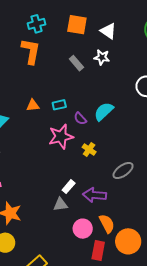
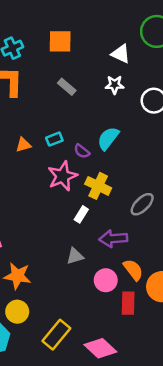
white triangle: (108, 31) -> (121, 54), moved
white star: (102, 57) -> (115, 85), moved
yellow cross: (89, 150) -> (98, 186), size x1.5
white rectangle: (69, 187) -> (81, 214), moved

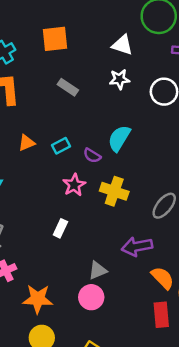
orange triangle: (23, 145) -> (27, 143), moved
pink star: (62, 176) -> (74, 185), size x0.7
white rectangle: (81, 214) -> (60, 228), moved
pink circle: (106, 280) -> (91, 297), moved

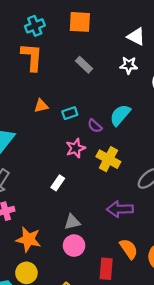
gray triangle: (98, 270) -> (72, 222), moved
orange semicircle: (163, 278) -> (129, 249), moved
red rectangle: (161, 315) -> (106, 269), moved

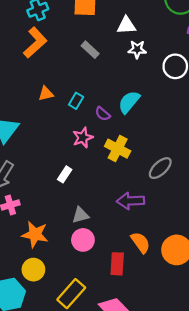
white triangle: (136, 37) -> (126, 25), moved, turned -30
orange L-shape: (32, 57) -> (35, 43), turned 44
cyan rectangle: (70, 113) -> (76, 101), turned -40

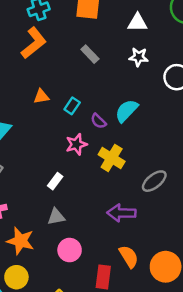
white triangle: (126, 25) -> (137, 23), moved
gray triangle: (81, 215) -> (56, 217), moved

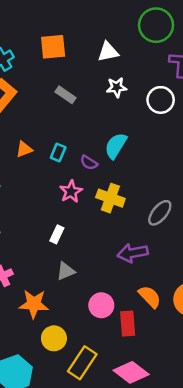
pink circle: (70, 250) -> (101, 305), moved
yellow circle: (16, 277) -> (54, 338), moved

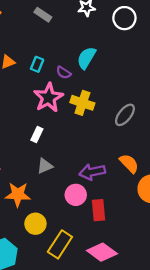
pink star: (71, 192) -> (48, 98), size x1.5
purple arrow: (133, 253) -> (92, 172), moved
orange semicircle: (150, 297) -> (129, 163), moved

